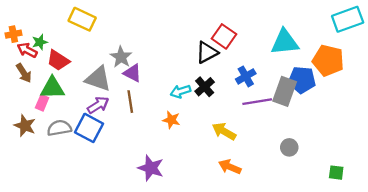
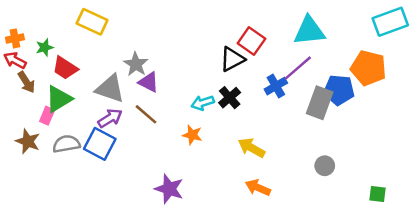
cyan triangle: (285, 42) -> (309, 31), moved
red arrow: (27, 50) -> (15, 60), moved
green triangle: (52, 88) -> (59, 99), turned -30
brown line: (130, 102) -> (146, 114), turned -40
purple line: (257, 102) -> (298, 68), moved, turned -32

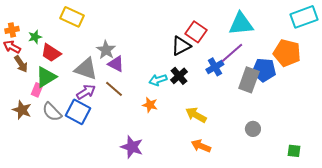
gray semicircle: (66, 144) -> (52, 112), turned -125

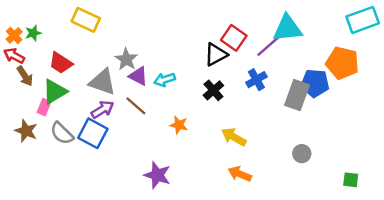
orange cross: (12, 30) -> (14, 35), turned -32
green star: (35, 37) -> (33, 33), moved
purple line: (232, 53) -> (270, 45), moved
cyan arrow: (158, 80) -> (165, 80), moved

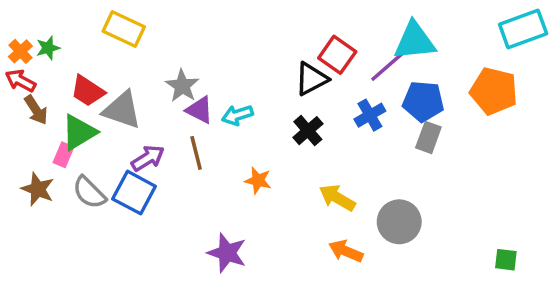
gray triangle: (102, 82) -> (122, 110), moved
blue pentagon: (315, 83) -> (423, 101), moved
gray rectangle: (297, 95) -> (428, 137), size x0.7
brown line: (136, 106) -> (196, 153), turned 35
gray circle: (302, 154) -> (399, 222), moved, size x1.6

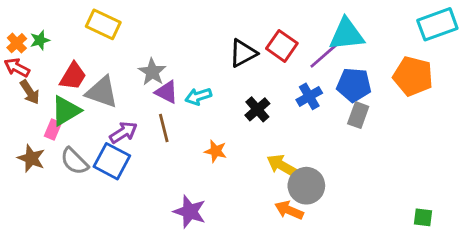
black triangle: (311, 79) -> (243, 53), moved
red trapezoid: (88, 91) -> (73, 76), turned -92
gray circle: (399, 222) -> (306, 186), moved

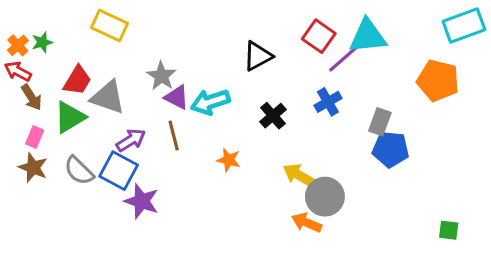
red square: (282, 46) -> (319, 36), moved
blue pentagon: (354, 85) -> (391, 149), moved
cyan arrow: (198, 96) -> (210, 102), size x1.4
pink rectangle: (53, 130) -> (35, 137), moved
purple star: (190, 212) -> (142, 201), moved

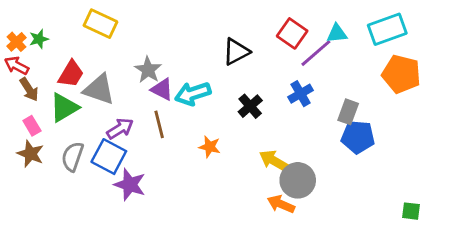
cyan rectangle: (464, 25) -> (387, 29), moved
cyan triangle: (368, 36) -> (337, 33), size x0.6
pink rectangle: (35, 137) -> (32, 126), turned -54
gray semicircle: (79, 171) -> (72, 157), turned 64

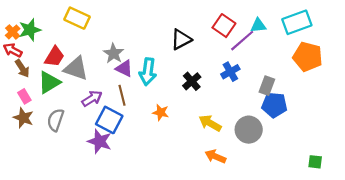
green star: (39, 39) -> (30, 30), size x1.5
cyan arrow: (193, 94) -> (148, 72), turned -64
blue square: (109, 157) -> (109, 120), moved
gray circle: (298, 180) -> (249, 130), moved

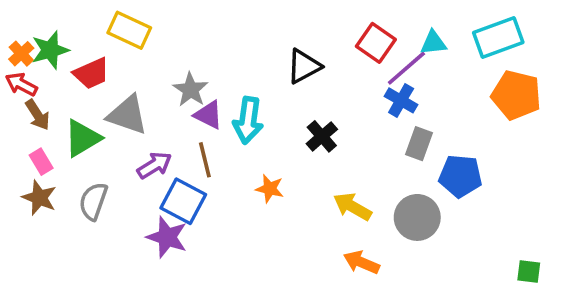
red trapezoid: (54, 57) -> (91, 73), moved, turned 35
blue cross: (230, 72) -> (401, 100), moved, turned -30
gray rectangle: (267, 86) -> (419, 144), moved

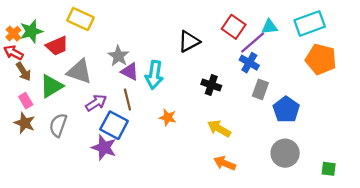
black cross: (322, 136) -> (211, 85), moved, turned -30
blue pentagon: (460, 176) -> (286, 110), turned 30
gray circle: (417, 217) -> (285, 153), moved

